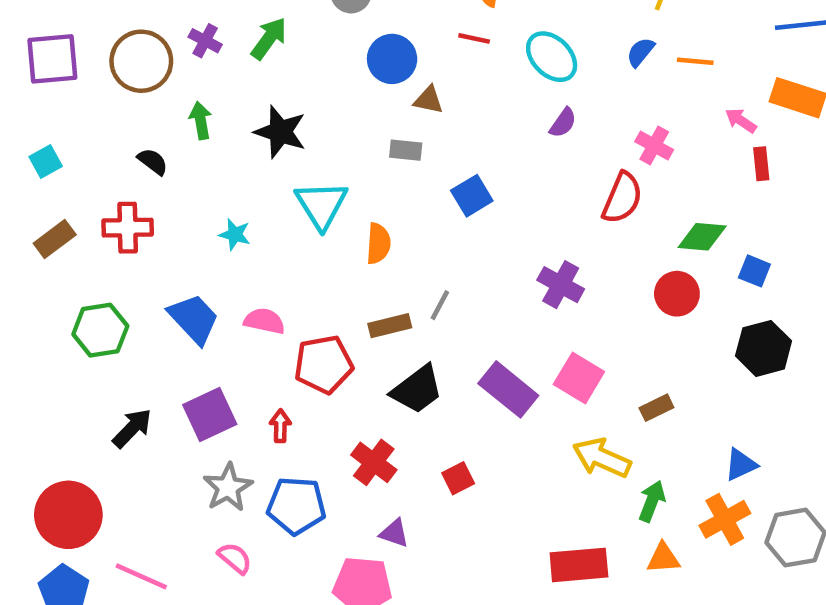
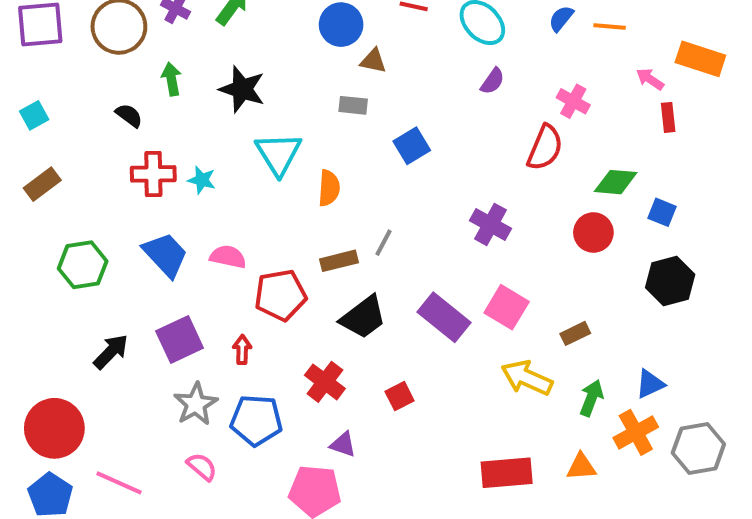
red cross: (128, 228) -> (153, 174), moved
green arrow: (652, 501) -> (591, 398), moved

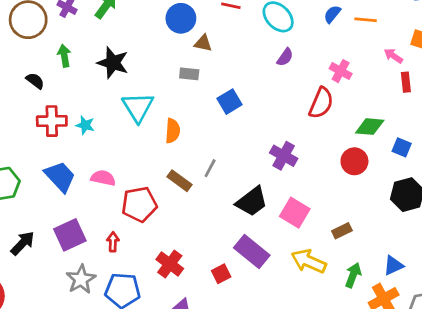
brown rectangle: (339, 261) -> (180, 181), turned 50
black trapezoid: (363, 317) -> (252, 202), moved
purple rectangle: (444, 317) -> (252, 252), moved

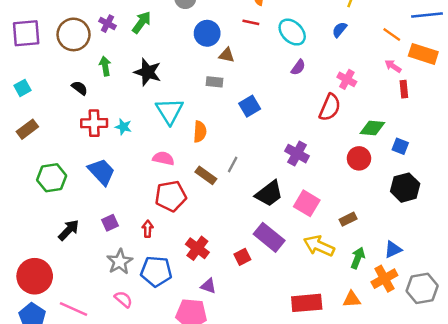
orange line: (366, 20) -> (392, 34), moved, turned 30
pink semicircle: (103, 178) -> (163, 158), moved
purple square: (70, 235) -> (110, 223), size x0.6

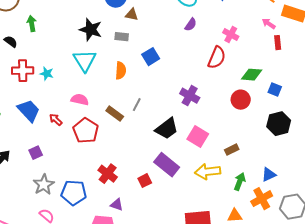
black star: (148, 72) -> (91, 30), moved
orange semicircle: (200, 132) -> (121, 71), moved
red pentagon: (171, 196) -> (86, 131), turned -30
red arrow: (148, 229) -> (56, 120), moved, turned -48
yellow arrow: (319, 246) -> (208, 172), turned -30

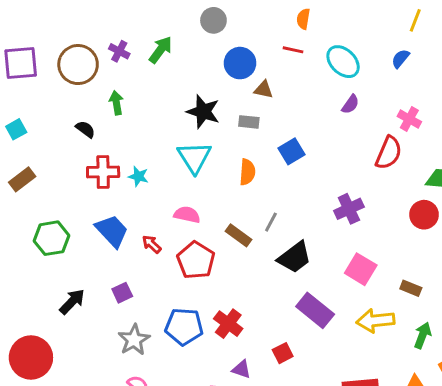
purple cross: (190, 96) -> (349, 209), turned 36
black trapezoid: (167, 129) -> (294, 257), moved
brown rectangle: (232, 150) -> (411, 288), turned 48
red square: (145, 181) -> (283, 353), moved
blue pentagon: (74, 193) -> (184, 327), moved

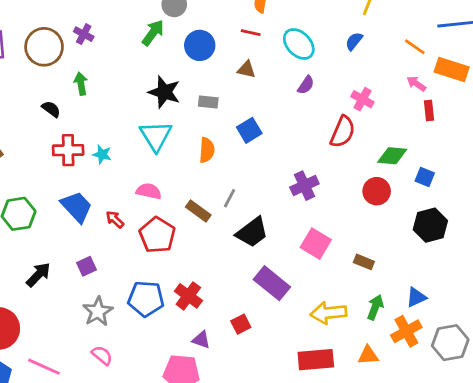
green arrow: (160, 50) -> (153, 33), moved
brown triangle: (264, 90) -> (246, 69), moved
yellow arrow: (375, 321) -> (329, 313), moved

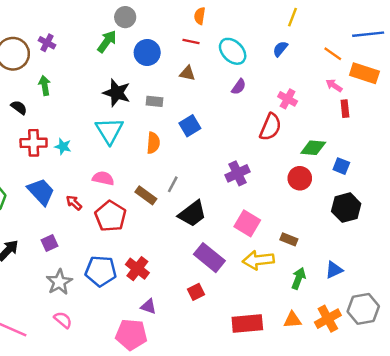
yellow arrow: (329, 313) -> (258, 260), moved
red square: (241, 324) -> (196, 292), moved
orange cross: (406, 331) -> (328, 319), moved

